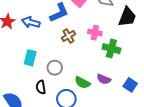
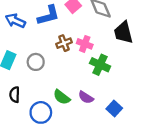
black trapezoid: (127, 17) -> (123, 32), turned 135
brown cross: (69, 36) -> (64, 43), moved
gray circle: (55, 68) -> (36, 62), moved

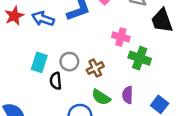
brown cross: (64, 43) -> (95, 68), moved
black semicircle: (15, 95) -> (56, 81), moved
purple semicircle: (86, 97) -> (128, 95), turned 63

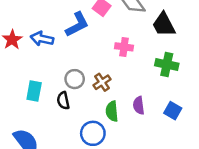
green cross: (140, 58) -> (167, 65), moved
cyan rectangle: (39, 62) -> (34, 91), moved
green semicircle: (101, 97) -> (112, 111), turned 60

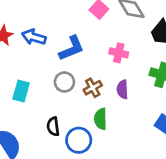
blue L-shape: (77, 24) -> (72, 48), moved
black semicircle: (63, 101) -> (53, 126), moved
purple semicircle: (139, 105) -> (122, 89), moved

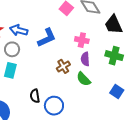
gray circle: (64, 82) -> (12, 49), moved
purple semicircle: (122, 89) -> (85, 59), moved
green semicircle: (100, 119) -> (84, 79), moved, turned -42

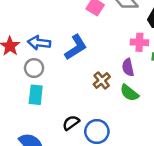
pink cross: (82, 40) -> (139, 42), moved
black semicircle: (35, 96) -> (71, 123), turned 72

